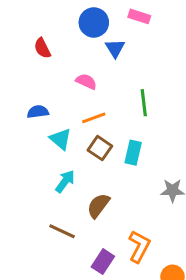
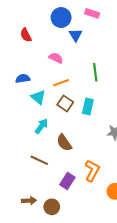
brown semicircle: (98, 206) -> (64, 143), turned -72

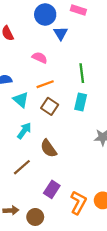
cyan rectangle: (88, 106) -> (81, 102), moved
brown line: (39, 160) -> (22, 167), turned -66
orange L-shape: (92, 171) -> (78, 203), moved

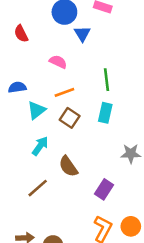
cyan triangle: (21, 100) -> (36, 110), turned 42
purple rectangle: (52, 189) -> (104, 189), moved

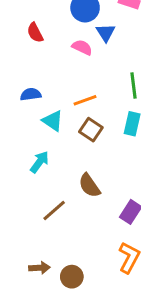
pink semicircle: (58, 62) -> (82, 47), moved
cyan triangle: (36, 110) -> (53, 121), turned -48
cyan arrow: (40, 146) -> (39, 162), moved

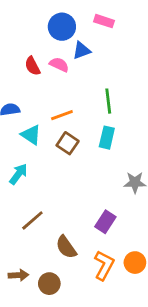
red semicircle: (35, 33) -> (32, 66), moved
blue triangle: (106, 33) -> (82, 51), turned 42
brown semicircle: (89, 186) -> (66, 247), moved

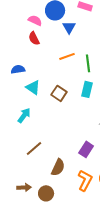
blue triangle: (82, 51) -> (69, 27), turned -40
pink semicircle: (59, 65) -> (35, 20), moved
orange line: (62, 115) -> (67, 56), moved
brown semicircle: (66, 247) -> (58, 167), turned -120

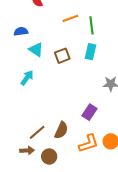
brown square: (59, 93) -> (62, 56), turned 35
brown line: (34, 148) -> (37, 132), moved
orange L-shape: (85, 180) -> (89, 143), turned 45

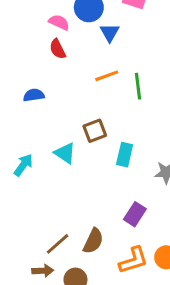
cyan triangle: (36, 50) -> (65, 153), moved
cyan rectangle: (91, 52) -> (125, 155), moved
cyan arrow: (27, 78) -> (23, 165), moved

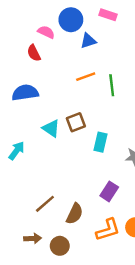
blue triangle: (110, 33) -> (88, 41), turned 42
red semicircle: (58, 49) -> (34, 53), moved
blue semicircle: (34, 95) -> (25, 93), size x1.5
cyan triangle: (65, 153) -> (51, 128), moved
brown line: (58, 244) -> (45, 204), moved

